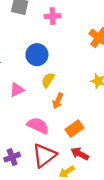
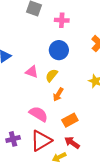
blue circle: (37, 55) -> (59, 50), moved
pink triangle: (17, 90) -> (32, 72), moved, turned 40

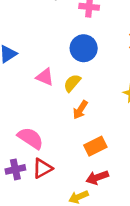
pink semicircle: (38, 114) -> (30, 138), moved
red triangle: (41, 141) -> (42, 168), moved, size x0.7
red arrow: (72, 143) -> (97, 177), turned -56

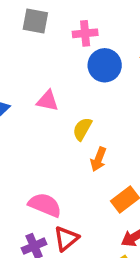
blue circle: (84, 48) -> (105, 65), moved
pink triangle: (45, 77) -> (48, 101), moved

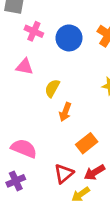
pink cross: (85, 33) -> (34, 31), moved, turned 30
red triangle: (66, 238) -> (64, 174), moved

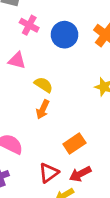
yellow semicircle: (52, 88) -> (44, 85), turned 90
orange arrow: (65, 112) -> (43, 109), moved

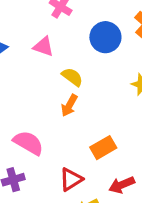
blue circle: (65, 35) -> (105, 37), moved
red arrow: (80, 174) -> (122, 185), moved

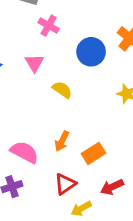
pink triangle: (43, 47) -> (34, 63), turned 42
orange arrow: (69, 105) -> (62, 141), moved

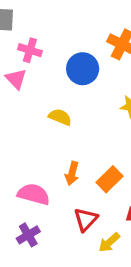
pink triangle: (34, 63) -> (16, 79), moved

